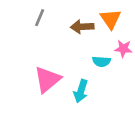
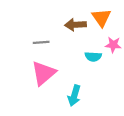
gray line: (40, 18) -> (41, 42), moved, turned 63
cyan arrow: (81, 91) -> (74, 96), moved

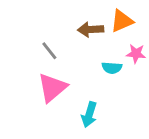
orange triangle: (101, 18) -> (122, 21), turned 42
gray line: (41, 42) -> (49, 51), turned 56

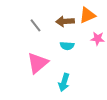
gray line: (49, 51) -> (36, 25), moved
cyan semicircle: (112, 68) -> (67, 46), moved

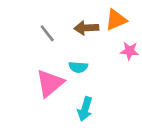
cyan semicircle: (67, 46) -> (78, 67), moved

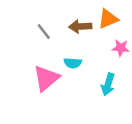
cyan arrow: (85, 109) -> (108, 84), moved

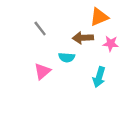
brown arrow: (80, 26) -> (83, 38), moved
pink triangle: (46, 78) -> (42, 71), size x0.7

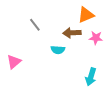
pink triangle: (42, 71) -> (14, 62), moved
cyan arrow: (99, 77) -> (91, 77), moved

